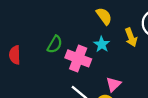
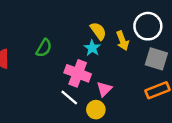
yellow semicircle: (104, 16) -> (98, 31), moved
pink cross: (78, 58) -> (78, 73), moved

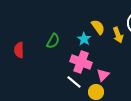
cyan star: (92, 48) -> (84, 39), moved

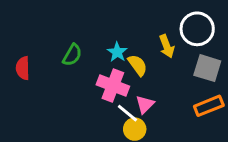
yellow semicircle: (98, 27) -> (138, 65), moved
white line: (74, 82) -> (127, 113), moved

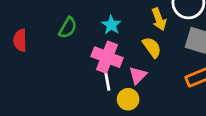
yellow semicircle: (138, 65) -> (152, 47), moved
white line: (127, 113) -> (107, 80), moved, turned 40

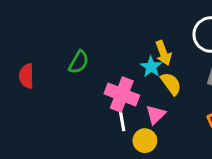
yellow arrow: (159, 19) -> (163, 53), moved
cyan star: (111, 25) -> (151, 67), moved

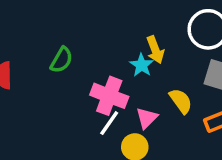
yellow semicircle: (171, 84) -> (181, 101), moved
white line: (122, 119) -> (109, 123), turned 45

